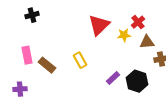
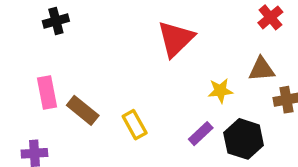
red cross: (138, 22) -> (270, 17), moved
yellow star: (124, 35) -> (220, 91), moved
yellow rectangle: (80, 60) -> (135, 125), moved

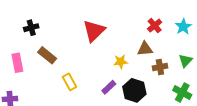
red cross: (270, 17) -> (155, 26), moved
black cross: (56, 21) -> (31, 28), moved
brown rectangle: (83, 110) -> (47, 55), moved

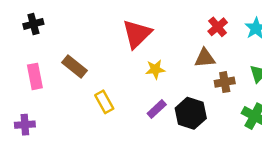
black cross: (31, 28) -> (33, 24), moved
yellow star: (121, 62) -> (155, 69), moved

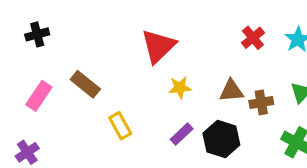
brown triangle: (205, 58) -> (231, 91), moved
pink rectangle: (35, 76) -> (39, 96), turned 45
purple cross: (25, 125) -> (27, 152), turned -30

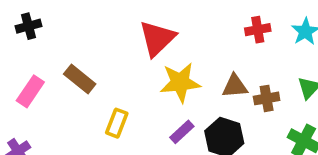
red cross: (253, 38) -> (258, 30), turned 30
yellow star: (180, 88) -> (180, 83), size x1.6
yellow rectangle: (120, 126) -> (117, 123), turned 50

